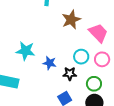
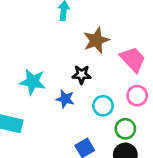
cyan circle: (81, 57) -> (103, 106), moved
black star: (70, 74) -> (82, 75), moved

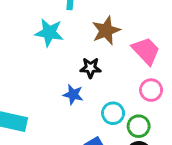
cyan star: (33, 82) -> (49, 33), moved
cyan circle: (103, 106) -> (113, 113), moved

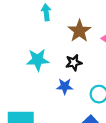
cyan star: (49, 33) -> (38, 60), moved

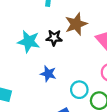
black star: (74, 63) -> (54, 38), moved

